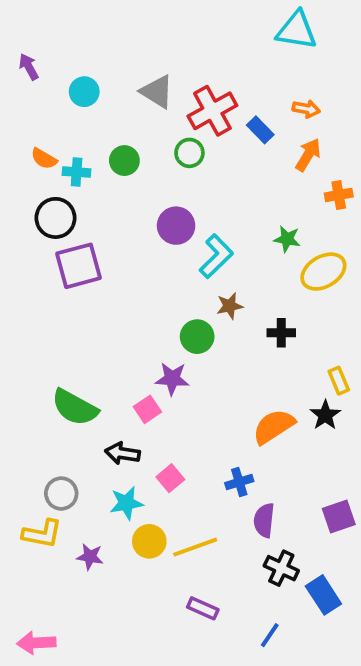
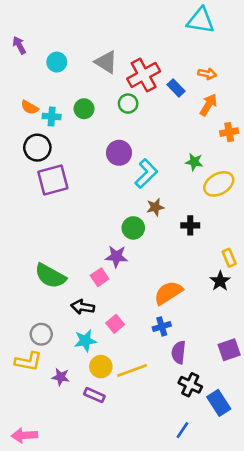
orange semicircle: (274, 427) -> (168, 293), moved
purple rectangle: (203, 608) -> (94, 395), moved

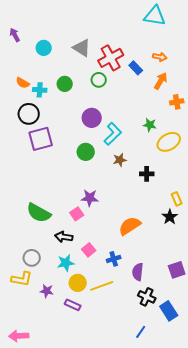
green circle: (133, 228) -> (86, 152), moved
blue cross: (162, 326) -> (114, 259), moved

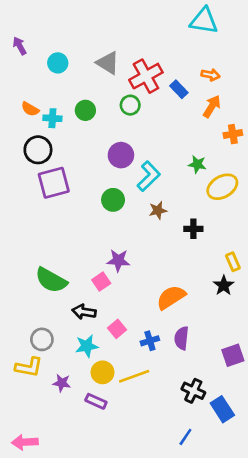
purple semicircle: (138, 272) -> (182, 338), moved

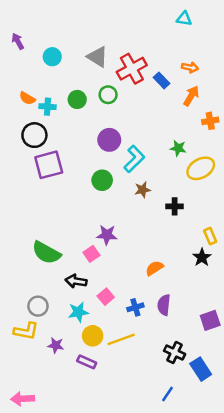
cyan triangle: (204, 21) -> (184, 19), size x0.6
green circle: (130, 105) -> (108, 95), moved
orange semicircle: (171, 297) -> (154, 268), size x0.7

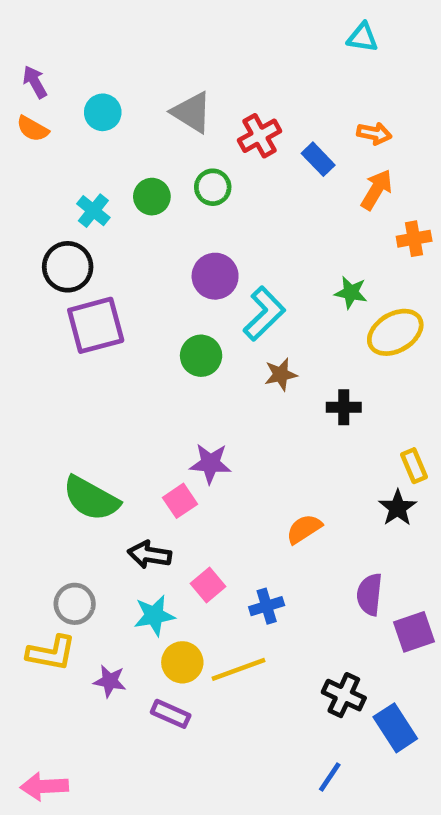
red cross: (132, 69) -> (260, 136), size x0.7
orange semicircle: (27, 98) -> (33, 129), moved
cyan cross: (47, 107) -> (93, 211), turned 35
purple semicircle: (164, 305) -> (370, 594), moved

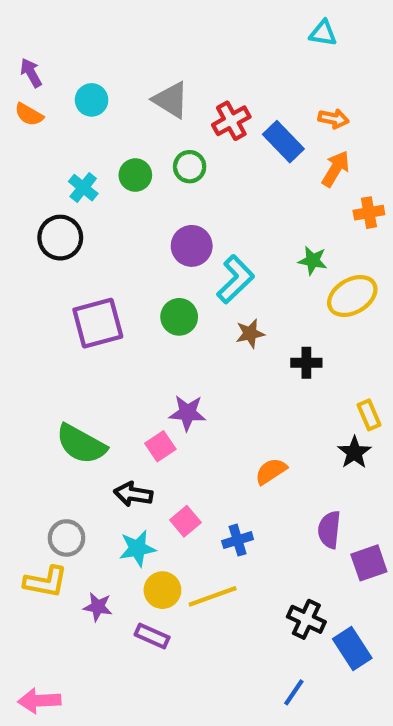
blue rectangle: (318, 159) -> (283, 142), size x1.4
purple square: (96, 325) -> (98, 323), moved

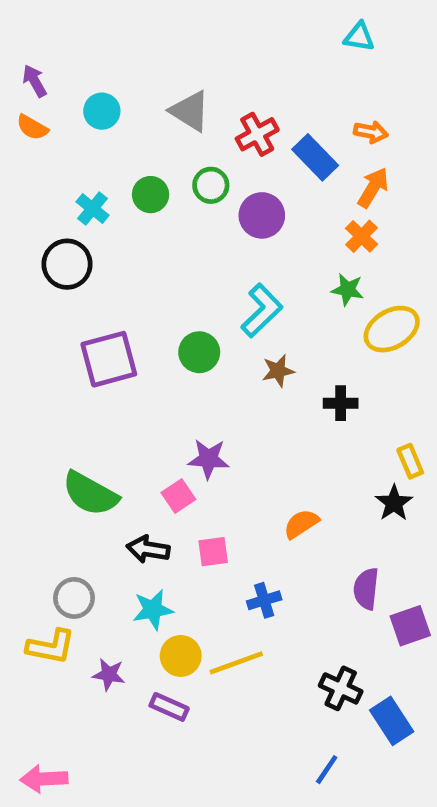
orange cross: (369, 213) -> (362, 236), moved, turned -36
purple circle: (192, 246) -> (262, 215), moved
pink square: (185, 521) -> (213, 552), moved, turned 32

